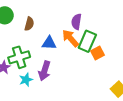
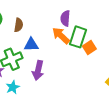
blue triangle: (49, 43) -> (31, 45), moved
cyan star: (26, 80) -> (13, 87), moved

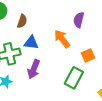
purple semicircle: (65, 18) -> (79, 20), moved
green rectangle: (78, 37) -> (74, 78), moved

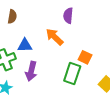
brown semicircle: (22, 21) -> (12, 17), moved
orange square: (88, 55) -> (85, 57), moved, turned -32

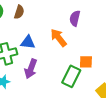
orange square: (85, 57) -> (86, 62), turned -32

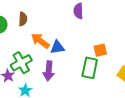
orange arrow: (59, 38) -> (40, 41), moved
blue triangle: (28, 42) -> (57, 47), moved

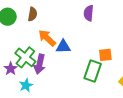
green cross: (21, 63) -> (25, 57), turned -30
purple arrow: (49, 71) -> (40, 64), moved

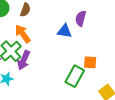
orange arrow: (47, 38) -> (23, 34), moved
blue triangle: (63, 47) -> (65, 31), moved

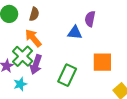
orange square: (90, 62) -> (102, 62), size x1.5
green rectangle: (75, 76) -> (67, 75), moved

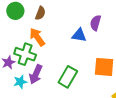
green cross: (23, 56) -> (25, 54), turned -30
purple arrow: (36, 64) -> (36, 74), moved

